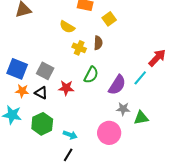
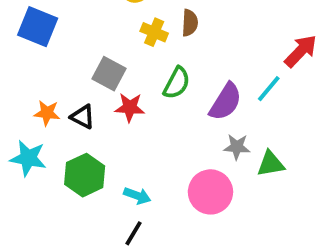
blue square: (17, 69) -> (38, 27), moved
gray square: (45, 71) -> (109, 74), moved

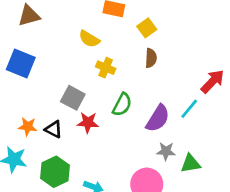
brown semicircle: (190, 23) -> (151, 58), moved

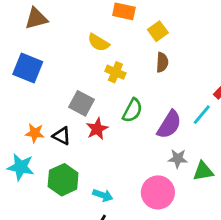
red star: (88, 122) -> (97, 129), turned -30

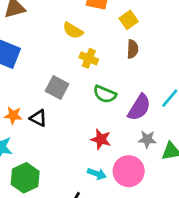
green semicircle: (132, 110) -> (105, 94), turned 85
red star: (97, 129) -> (101, 139), moved, turned -30
green hexagon: (63, 180) -> (25, 178), moved
cyan arrow: (103, 195) -> (97, 174), moved

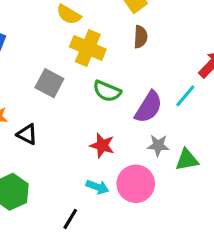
yellow cross: (89, 58) -> (88, 48), size x1.5
black triangle: (38, 118) -> (27, 134), moved

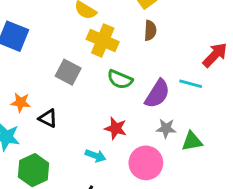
cyan line: (185, 96) -> (191, 84), turned 65
cyan arrow: (97, 187) -> (95, 156), moved

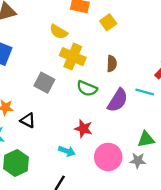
brown semicircle: (150, 30) -> (112, 64), moved
gray star: (166, 128) -> (138, 161), moved

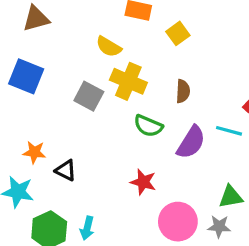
gray square: (44, 83) -> (89, 96), moved
cyan arrow: (67, 151) -> (87, 228), moved, turned 84

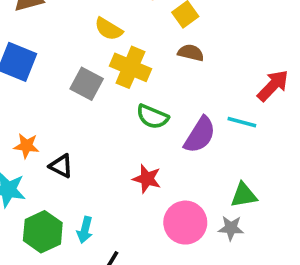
brown semicircle: (183, 91) -> (191, 53), moved, turned -80

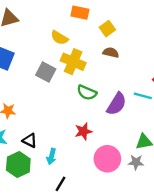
black triangle: (61, 166) -> (30, 141), moved
red star: (147, 179) -> (83, 131), turned -30
cyan arrow: (85, 230) -> (51, 156), moved

